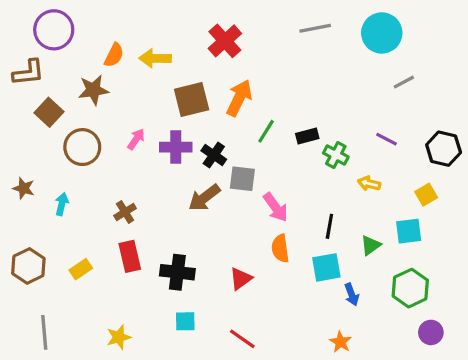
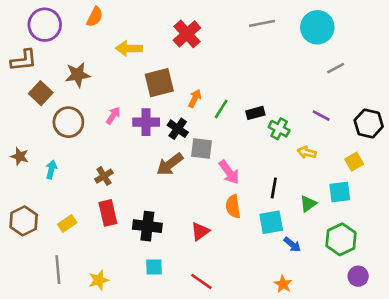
orange semicircle: (114, 55) -> (95, 17), moved
orange arrow: (239, 98) -> (195, 98), moved, size x0.6
blue arrow: (352, 294) -> (292, 245), turned -30
gray line: (44, 332) -> (58, 270), moved

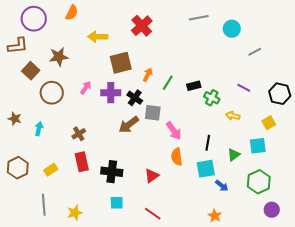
cyan circle: (317, 27) -> (232, 29), moved, size x0.7

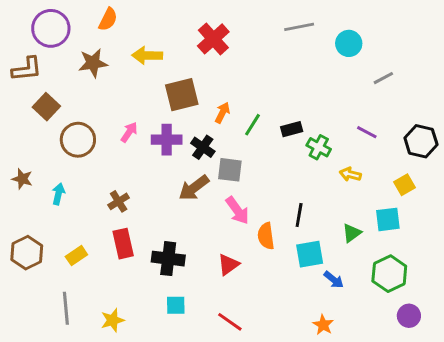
brown star: (59, 57) -> (93, 63), moved
pink arrow: (174, 131) -> (237, 210), moved
black line: (208, 143) -> (299, 215), moved

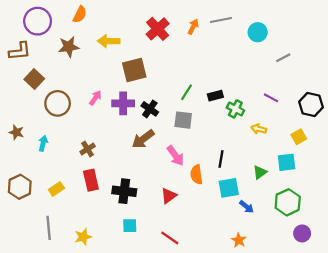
orange arrow: (222, 113) -> (193, 27), moved
gray square: (230, 170) -> (183, 120), moved

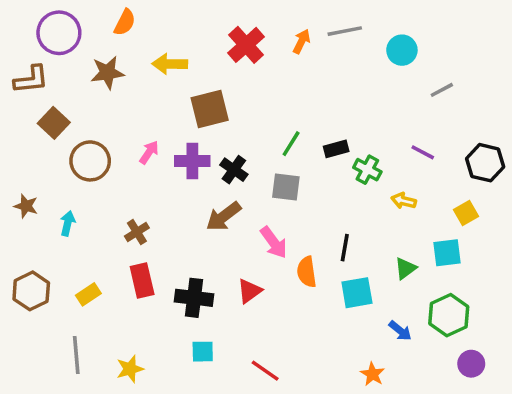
red triangle: (169, 196) -> (249, 291), moved
blue arrow: (247, 207) -> (400, 331), moved

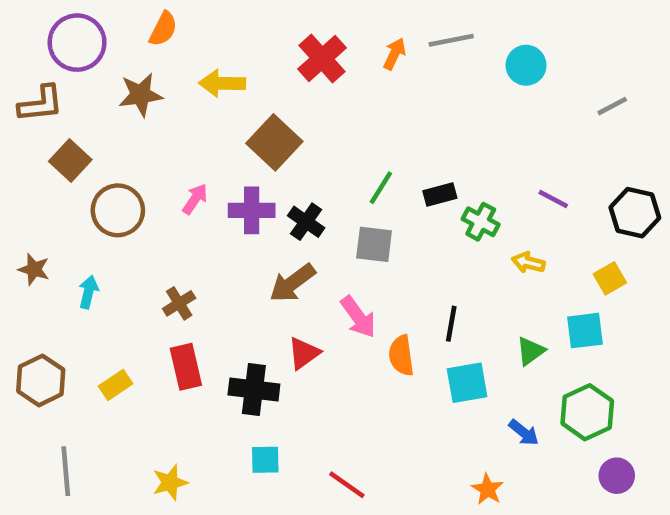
gray line: (442, 90) -> (612, 106), moved
brown square: (210, 109) -> (274, 142), turned -33
red triangle: (249, 291) -> (304, 353), moved
gray line: (76, 355) -> (66, 471), moved

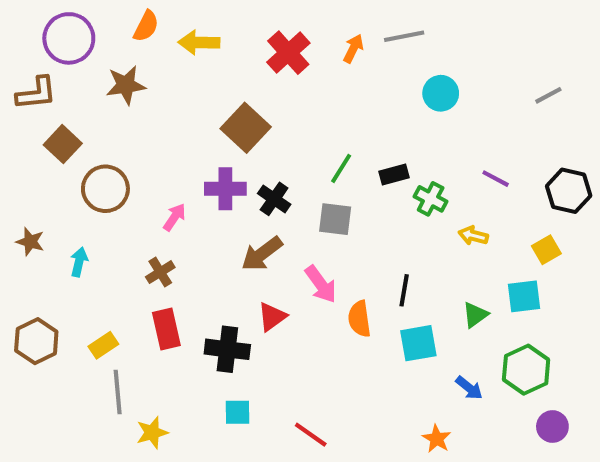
cyan circle: (526, 65) -> (441, 93), moved
yellow arrow: (222, 83) -> (199, 42), moved
pink arrow: (195, 199) -> (175, 217), moved
gray line: (66, 471) -> (118, 392), moved

